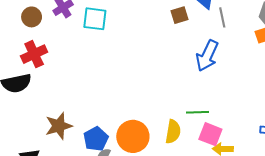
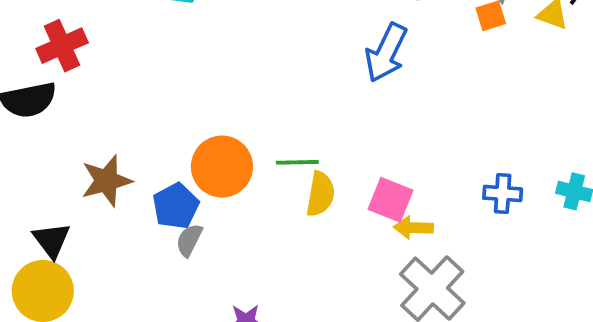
green line: (198, 112) -> (297, 162), moved
orange circle: (133, 136) -> (222, 167), moved

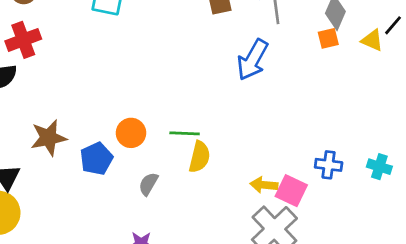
orange circle: (222, 167) -> (131, 133), size x0.7
pink square: (390, 200) -> (291, 191), moved
gray semicircle: (189, 240) -> (148, 184), moved

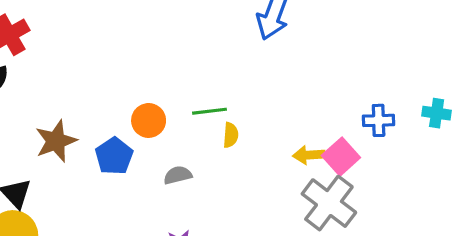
yellow semicircle: (199, 157) -> (231, 135), size x0.7
gray semicircle: (148, 184) -> (178, 175), turned 55
pink square: (291, 191) -> (341, 157), turned 32

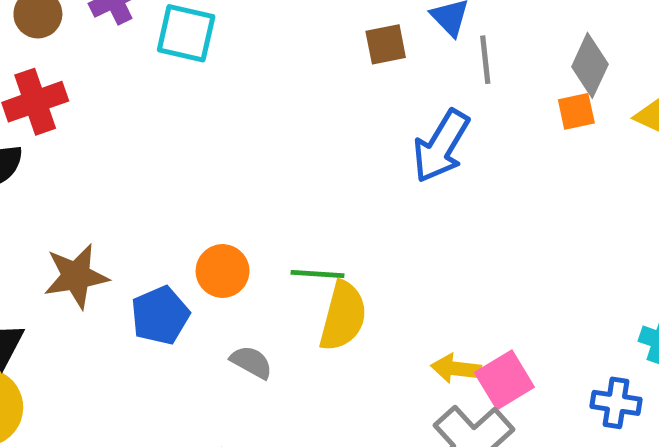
blue cross: (379, 120) -> (616, 403), moved
yellow semicircle: (231, 135) -> (343, 316), size x1.8
gray semicircle: (178, 175) -> (251, 362), turned 32

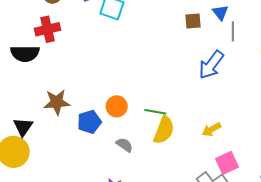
yellow arrow: (456, 369) -> (211, 129), moved, turned -42

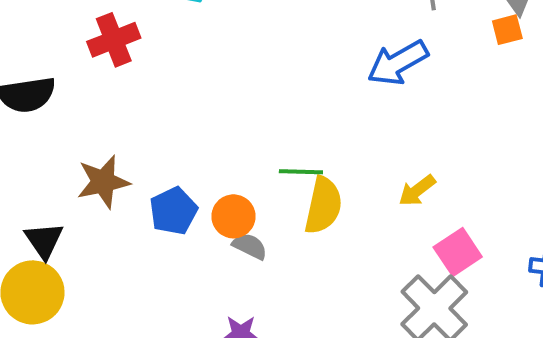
red cross: (47, 29) -> (114, 40), moved
blue arrow: (211, 65) -> (398, 63), turned 32
orange circle: (117, 106) -> (233, 216), moved

